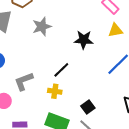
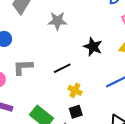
yellow cross: (55, 91) -> (75, 90), moved

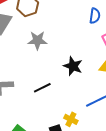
yellow cross: (75, 90) -> (71, 119), moved

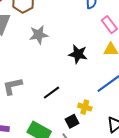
black line: (42, 88) -> (52, 93), moved

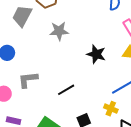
yellow cross: (85, 107) -> (111, 109), moved

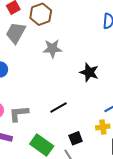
gray L-shape: (28, 80) -> (19, 114), moved
yellow cross: (111, 109) -> (103, 127), turned -32

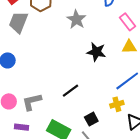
gray star: (52, 49) -> (76, 19), moved, turned -30

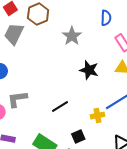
gray L-shape: (32, 102) -> (17, 99), moved
yellow cross: (117, 104) -> (97, 116), moved

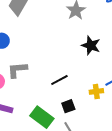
black square: (78, 137) -> (68, 106), moved

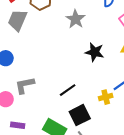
black square: (68, 106) -> (80, 115), size x1.5

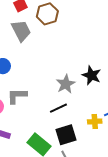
gray star: (76, 19) -> (66, 84), moved
gray trapezoid: (18, 20) -> (21, 31), turned 120

